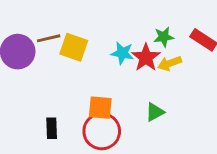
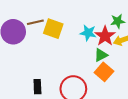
orange square: (100, 108) -> (104, 72), moved, turned 36
green triangle: (155, 112) -> (101, 55), moved

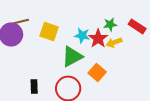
brown line: (35, 22) -> (21, 21), moved
green triangle: (101, 55) -> (72, 56), moved, size x1.6

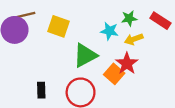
cyan star: (82, 35) -> (109, 31), moved
red star: (98, 38) -> (127, 63), moved

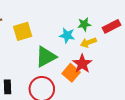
red rectangle: (160, 21) -> (112, 26), turned -60
yellow square: (59, 26) -> (23, 31), turned -36

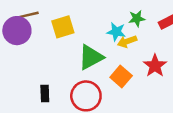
yellow arrow: (88, 43) -> (127, 41), moved
red star: (82, 64) -> (155, 66), moved

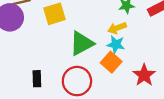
cyan star: (116, 32) -> (116, 44), moved
red star: (155, 66) -> (144, 75), moved

